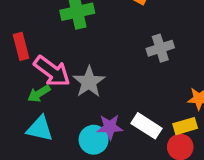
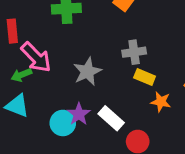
gray star: (89, 82) -> (87, 72), moved
yellow rectangle: (185, 126) -> (145, 77), moved, turned 30
purple star: (110, 127) -> (79, 114), turned 30

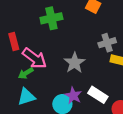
cyan triangle: (17, 106) -> (26, 97), turned -30

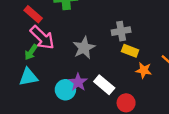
red rectangle: (14, 41) -> (33, 14), moved, turned -42
green arrow: (26, 73) -> (31, 52), turned -32

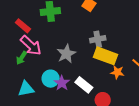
yellow rectangle: (130, 51) -> (106, 56), size x1.6
cyan triangle: (28, 77) -> (26, 89), moved
cyan circle: (65, 90) -> (51, 79), moved

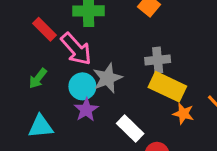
pink arrow: (31, 45) -> (76, 49), moved
cyan circle: (51, 79) -> (82, 86), moved
purple star: (62, 83) -> (86, 110), moved

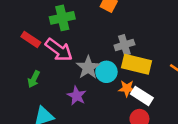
cyan circle: (82, 86) -> (106, 72), moved
orange star: (183, 114) -> (127, 88), moved
white rectangle: (130, 128) -> (142, 96), moved

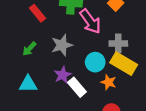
pink arrow: (59, 50) -> (90, 21), moved
gray star: (88, 67) -> (62, 45), moved
white rectangle: (142, 96) -> (77, 87), moved

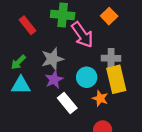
yellow rectangle: (124, 64) -> (116, 79), turned 45
purple star: (63, 75) -> (54, 79), moved
cyan triangle: (28, 84) -> (21, 85), moved

